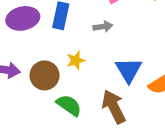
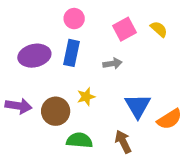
green semicircle: (69, 105) -> (79, 140), turned -30
brown arrow: (114, 107) -> (123, 142), size x0.7

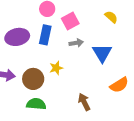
pink square: (124, 29) -> (70, 21), moved
blue triangle: (138, 106) -> (102, 53), moved
green semicircle: (79, 140) -> (36, 104), moved

